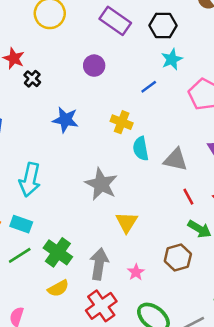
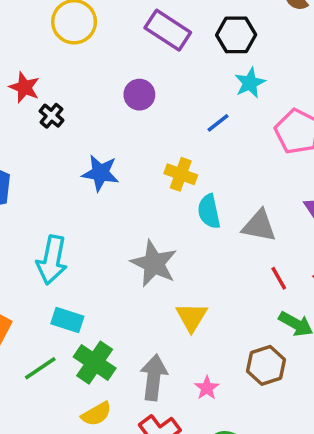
cyan rectangle: (21, 224) -> (67, 320), moved

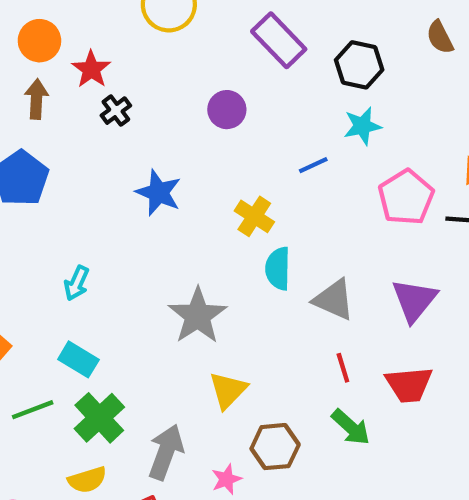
cyan arrow: (52, 260) -> (77, 283), size x0.6
brown hexagon: (266, 365) -> (275, 447), moved

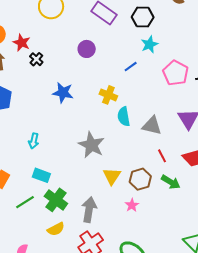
brown hexagon: (275, 447) -> (140, 179), moved
pink star: (226, 479) -> (132, 205), moved

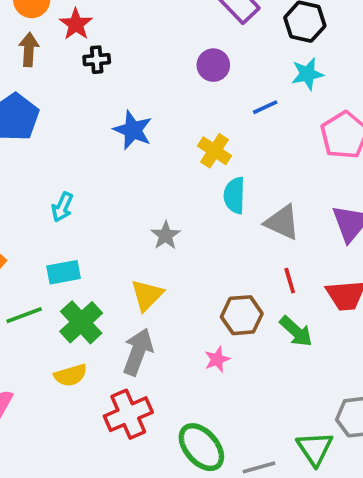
purple circle: (87, 49) -> (213, 65), moved
black cross: (36, 59) -> (97, 60), turned 32
gray star: (91, 145) -> (166, 235), size x0.6
cyan rectangle: (41, 175) -> (64, 272), turned -42
yellow triangle: (112, 176) -> (147, 295), moved

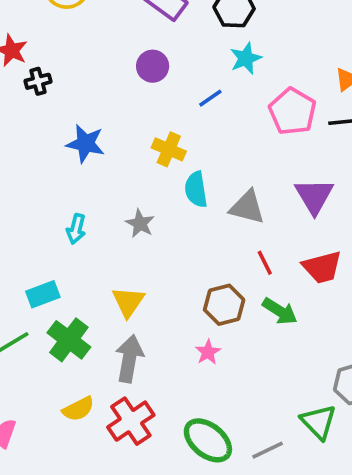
cyan arrow: (62, 207) -> (76, 229), moved
gray star: (166, 235) -> (140, 224), moved
yellow semicircle: (71, 375) -> (78, 409), moved

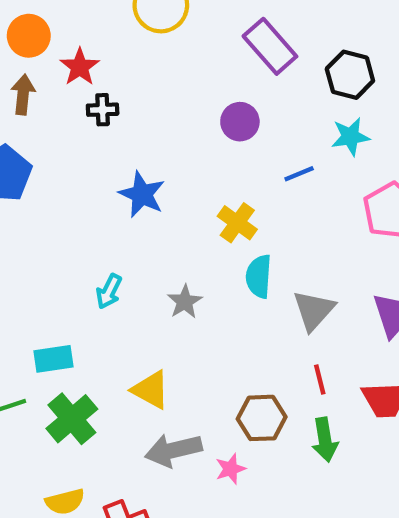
gray triangle: (247, 207) -> (314, 310), turned 45
yellow triangle: (128, 302) -> (151, 390), turned -48
green arrow: (280, 311) -> (325, 440), turned 36
gray arrow: (129, 359) -> (173, 450), moved, turned -126

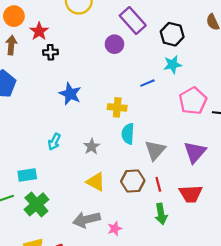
purple circle: (240, 122) -> (114, 44), moved
yellow cross: (237, 223) -> (117, 107), turned -30
yellow triangle: (151, 390) -> (96, 182), moved
brown hexagon: (262, 418) -> (133, 181), moved

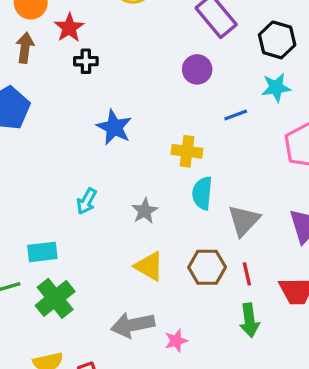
purple circle: (114, 44) -> (197, 69), moved

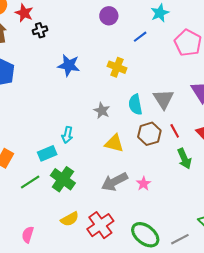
yellow cross: (187, 151) -> (117, 67), turned 30
cyan semicircle: (202, 193) -> (135, 105), moved
cyan arrow: (87, 201) -> (67, 135), moved

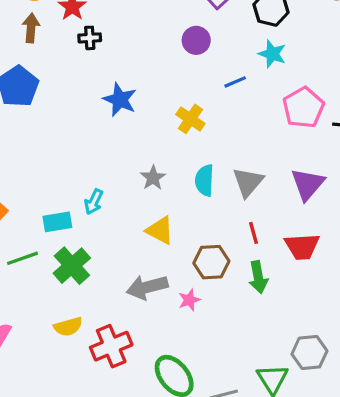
cyan star: (160, 13) -> (272, 54), turned 30
brown hexagon: (149, 134) -> (211, 262), moved

